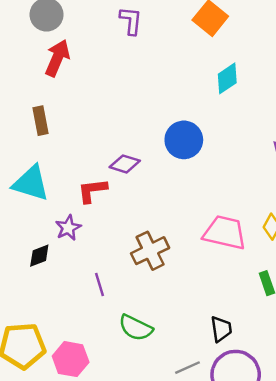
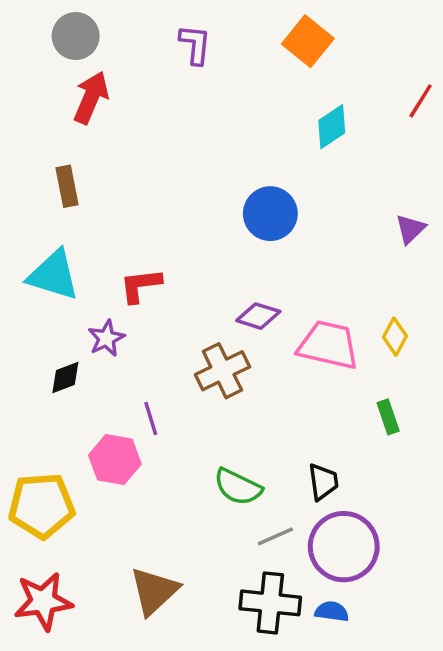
purple diamond: (125, 164) -> (258, 316), moved
green semicircle: (136, 328) -> (238, 487), moved
pink hexagon: (71, 359) -> (115, 460), moved

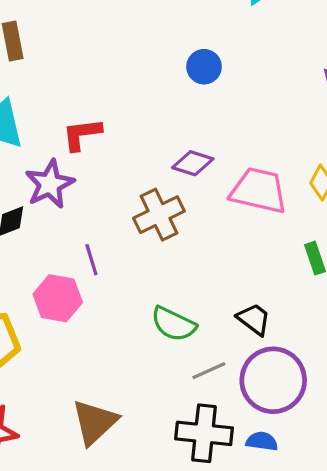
blue circle: (270, 214) -> (204, 67), size x0.7
purple star: (106, 338) -> (50, 184), size x1.4
black trapezoid: (323, 482) -> (254, 319), turned -45

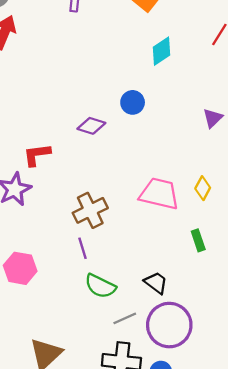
blue circle: (204, 67) -> (133, 102), moved
purple diamond: (193, 163) -> (91, 126), moved
purple line: (91, 260) -> (82, 248), moved

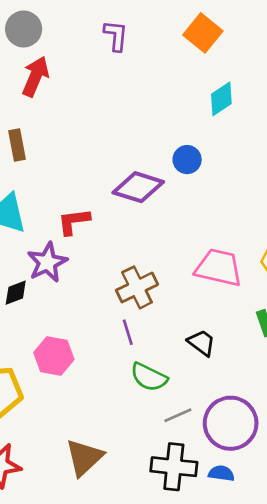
purple diamond: (91, 126) -> (138, 187), size x1.5
black trapezoid: (156, 283) -> (202, 343), moved

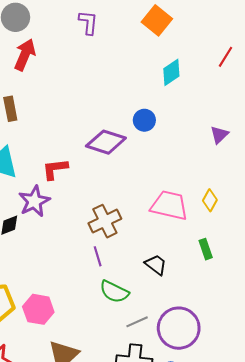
pink hexagon: (54, 356) -> (38, 309), moved

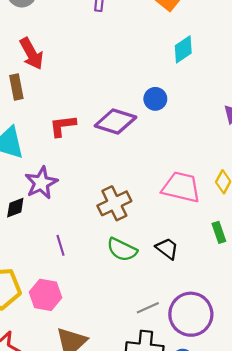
red arrow: (25, 55) -> (31, 54), moved, turned 128
red L-shape: (55, 169) -> (63, 126), moved
purple line: (98, 256) -> (61, 245), moved
green semicircle: (114, 292) -> (122, 250), moved

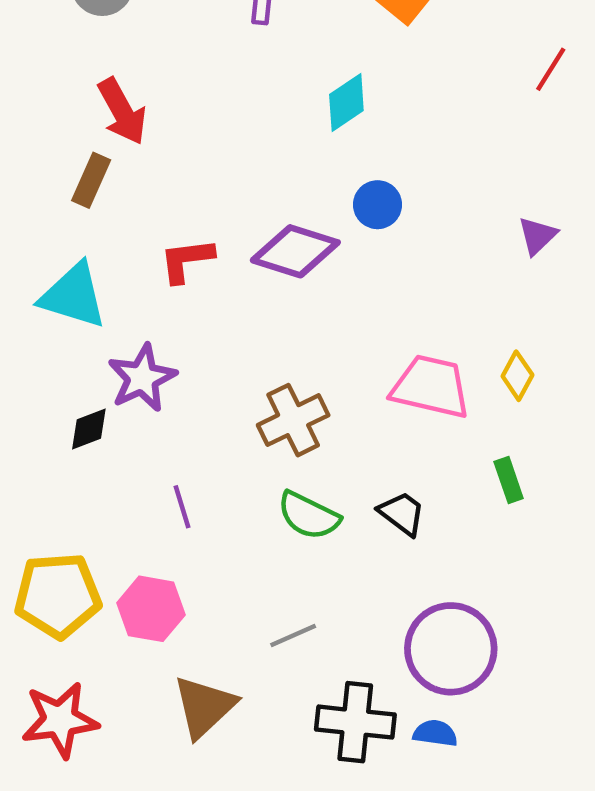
cyan diamond: (183, 49) -> (346, 103), moved
brown rectangle: (16, 87) -> (91, 180), turned 35
gray line: (148, 308) -> (293, 635), moved

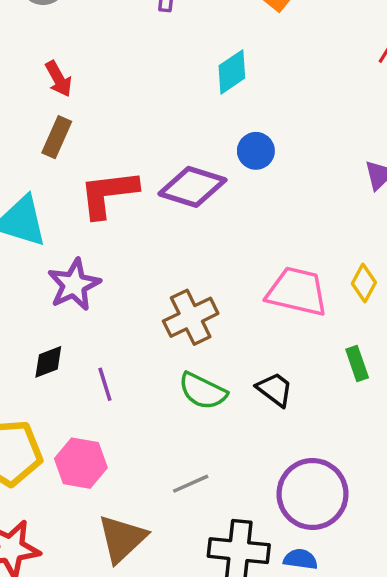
red arrow: (122, 111) -> (59, 79), size x0.7
brown rectangle: (91, 180) -> (57, 137), moved
red L-shape: (187, 260) -> (108, 194), size x1.4
black diamond: (89, 429) -> (48, 362), moved

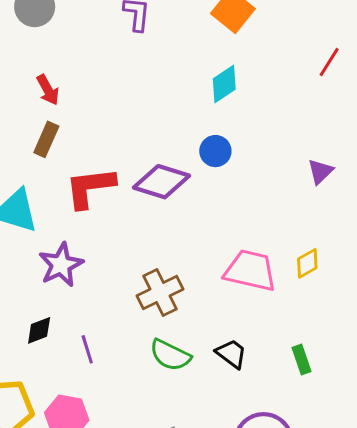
cyan diamond: (232, 72) -> (224, 84), moved
yellow diamond: (364, 283) -> (307, 263), turned 32
green rectangle: (357, 364) -> (301, 360), moved

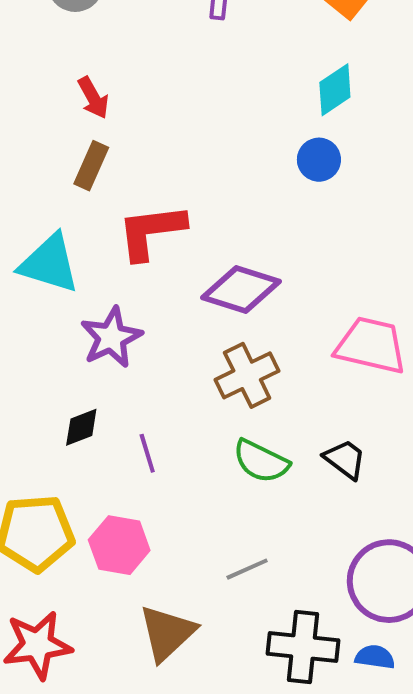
blue circle: (215, 151) -> (319, 160), moved
purple diamond: (161, 182) -> (241, 289), moved

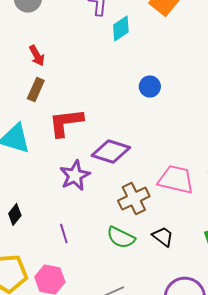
cyan diamond: (335, 90) -> (121, 29), moved
purple star: (111, 337) -> (75, 176), moved
brown cross: (247, 375) -> (134, 199), moved
black diamond: (81, 427) -> (15, 215), moved, turned -30

